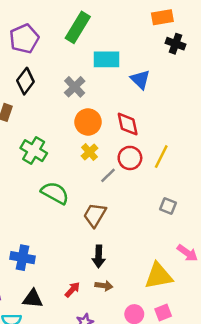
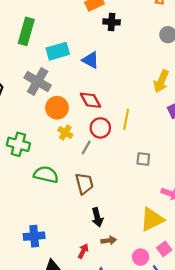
gray cross: (75, 87) -> (38, 82), size x1.4
brown trapezoid: (95, 215) -> (84, 184), turned 150

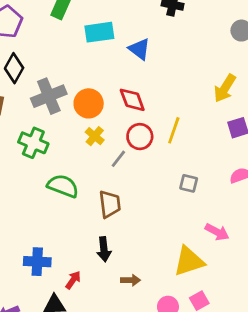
gray cross: (38, 82) -> (49, 96), moved, turned 30
black arrow: (97, 217) -> (104, 249), moved
red arrow: (83, 251) -> (73, 280), moved

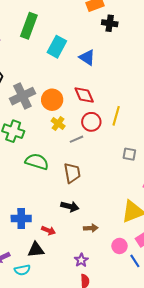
cyan rectangle: (99, 32) -> (57, 47), turned -50
gray line: (118, 159) -> (77, 139), turned 32
black arrow: (104, 249) -> (70, 206), turned -66
red arrow: (73, 280) -> (48, 230), turned 80

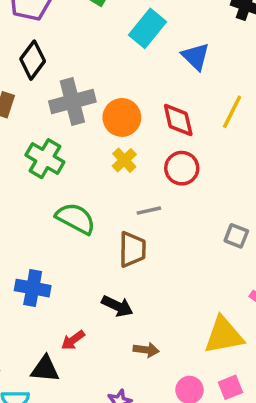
yellow line: (116, 116) -> (232, 112), moved
gray line: (77, 139) -> (149, 211), moved
blue cross: (21, 218) -> (33, 288), moved
red arrow: (48, 230) -> (73, 340), turned 112

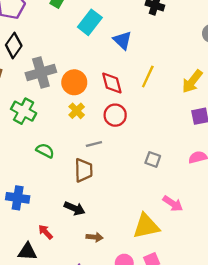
green semicircle: (76, 218) -> (45, 151), size x0.7
red arrow: (73, 340) -> (45, 232), turned 84

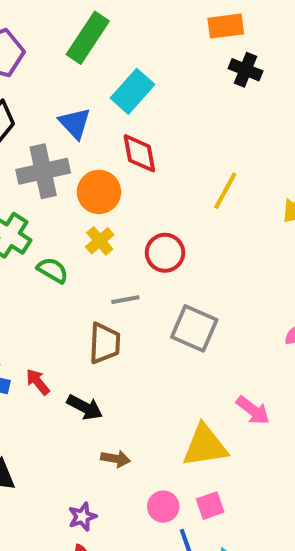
blue triangle: (123, 40) -> (75, 123), moved
red diamond: (112, 83) -> (139, 153), moved
green semicircle: (45, 151) -> (53, 270), moved
gray square: (153, 159) -> (194, 328), moved, size x1.6
red arrow: (45, 232) -> (38, 382), moved

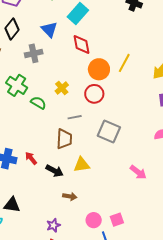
gray cross: (43, 171) -> (34, 53), size x0.7
orange circle: (99, 192) -> (99, 69), moved
yellow triangle: (205, 446) -> (82, 165), moved, size x0.7

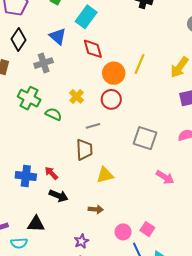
gray square: (109, 131) -> (145, 138), moved
black arrow: (54, 171) -> (59, 196), moved
pink square: (117, 220) -> (147, 229), turned -32

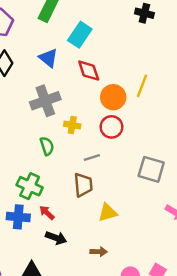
gray cross: (44, 63) -> (45, 101), moved, size x1.4
yellow cross: (77, 96) -> (72, 125), turned -32
green cross: (29, 98) -> (30, 186), moved
green semicircle: (53, 114) -> (47, 146), turned 49

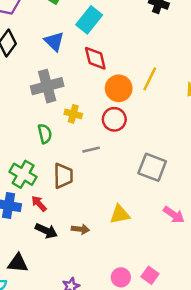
brown trapezoid: (83, 185) -> (63, 176), moved
yellow triangle: (108, 213) -> (120, 214), moved
brown arrow: (99, 252) -> (80, 229), moved

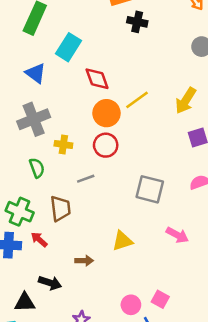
red diamond: (95, 58) -> (97, 79), moved
yellow line: (150, 79) -> (137, 100), turned 35
black arrow: (46, 231) -> (50, 283), moved

